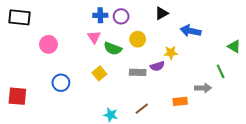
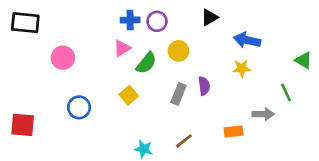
pink triangle: (94, 37) -> (122, 48), turned 32
green semicircle: (113, 49) -> (146, 63), turned -72
yellow star: (171, 53) -> (242, 68), moved
purple semicircle: (157, 66) -> (204, 86), turned -80
gray rectangle: (138, 72) -> (178, 94), turned -70

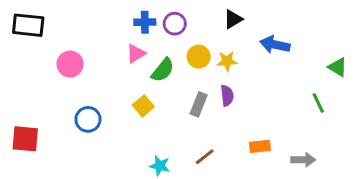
yellow star: (242, 68) -> (227, 61), moved
gray arrow: (263, 114) -> (303, 160), moved

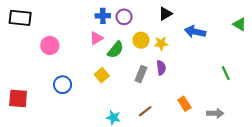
green triangle: (338, 67) -> (240, 24), moved
orange rectangle: (260, 146) -> (184, 104), turned 64

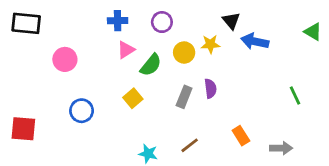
black triangle: (165, 14) -> (231, 21), moved, turned -40
blue cross: (103, 16) -> (118, 21), moved
yellow star: (161, 43) -> (210, 44), moved

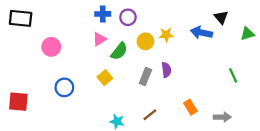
blue cross: (118, 21) -> (103, 14), moved
black triangle: (231, 21) -> (221, 17), moved
green triangle: (313, 32) -> (247, 34), moved, turned -48

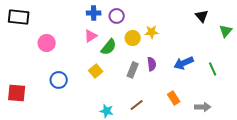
blue arrow: (201, 33) -> (184, 63), moved, turned -36
green triangle: (247, 34) -> (226, 31), turned -32

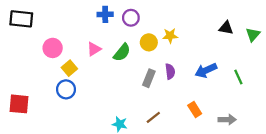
black triangle: (202, 16) -> (226, 28), moved, turned -40
pink triangle: (91, 36) -> (94, 49), moved
yellow square: (96, 71) -> (69, 68), moved

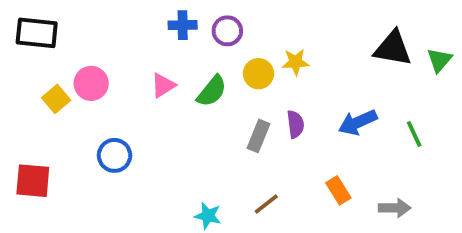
black triangle: (226, 28) -> (393, 48), size x1.5
yellow square: (69, 68) -> (56, 99), moved

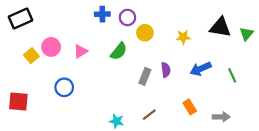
black rectangle: (37, 33) -> (21, 19), turned -30
yellow star: (295, 62) -> (183, 37), moved
yellow circle: (258, 74) -> (145, 33), moved
pink triangle: (163, 85) -> (81, 51), moved

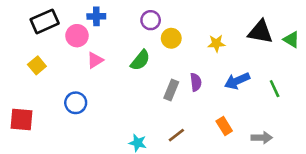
blue cross: (102, 14) -> (96, 16), moved
black rectangle: (21, 19) -> (45, 21), moved
green triangle: (246, 34) -> (291, 40), turned -40
pink circle: (51, 47) -> (77, 36), moved

